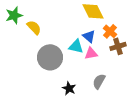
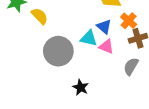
pink triangle: (91, 53) -> (106, 46), turned 32
gray semicircle: (99, 81) -> (131, 66), moved

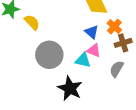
cyan triangle: (89, 38) -> (83, 60), moved
black star: (81, 87) -> (70, 88), size x1.6

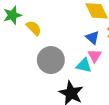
pink triangle: (94, 50) -> (95, 56), turned 40

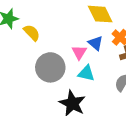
pink triangle: (95, 56) -> (79, 52), moved

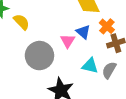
cyan triangle: (86, 73) -> (90, 66), moved

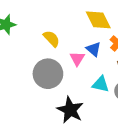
yellow semicircle: (22, 22) -> (51, 39), moved

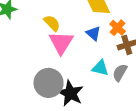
pink triangle: (77, 58) -> (61, 43), moved, size x1.6
gray circle: (48, 74) -> (49, 83), moved

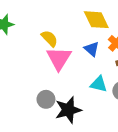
gray circle: (49, 83) -> (46, 99), size x0.6
black star: (70, 93) -> (68, 110), turned 30

